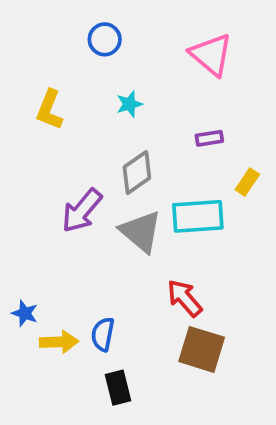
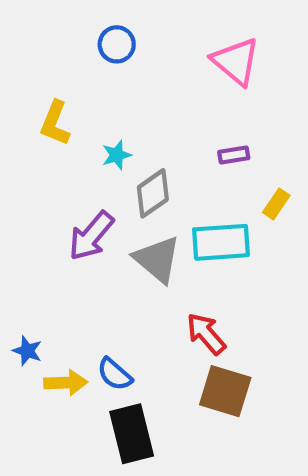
cyan star: (129, 104) -> (117, 155), moved
blue semicircle: (103, 334) -> (115, 374), turned -60
black rectangle: (118, 388) -> (132, 434), size x1.5

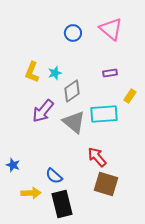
blue circle: (117, 44) -> (73, 33), moved
yellow L-shape: (55, 123) -> (32, 72), moved
yellow arrow: (66, 383) -> (31, 193), moved

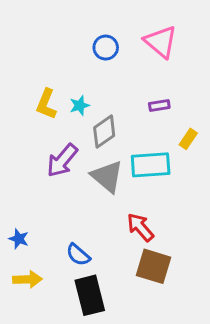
yellow arrow: (31, 193) -> (27, 279), moved

